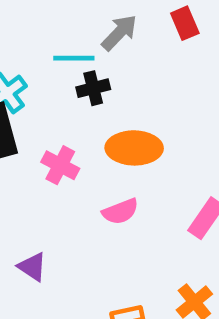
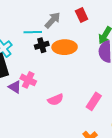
orange ellipse: (134, 148) -> (65, 47), moved
purple triangle: (32, 267) -> (15, 87), moved

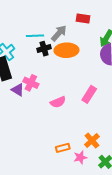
red rectangle: (82, 15) -> (83, 18), turned -56
gray arrow: (53, 20) -> (59, 33), moved
pink rectangle: (94, 101) -> (89, 94), moved

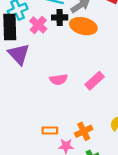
pink cross: (31, 83) -> (38, 25), moved
purple triangle: (18, 90) -> (19, 54), size x1.5

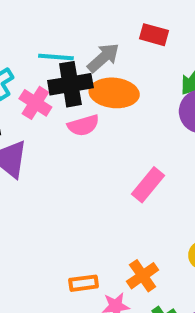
black cross: (60, 17) -> (70, 84), size x1.5
pink semicircle: (59, 80) -> (83, 125), moved

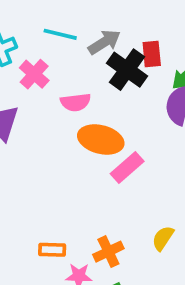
red rectangle: (154, 35) -> (152, 54), moved, turned 60
black cross: (70, 84) -> (127, 70), moved, turned 36
orange ellipse: (114, 93) -> (101, 139), moved

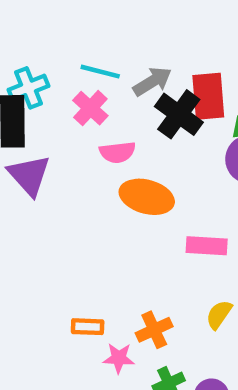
red rectangle: (152, 54) -> (208, 96), size x1.5
pink cross: (34, 74) -> (90, 108), moved
pink rectangle: (127, 167) -> (207, 246), moved, turned 44

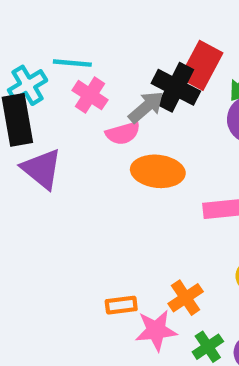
cyan line: (100, 72) -> (72, 63), moved
gray arrow: (152, 81) -> (146, 107), moved
red rectangle: (208, 96) -> (201, 65), turned 42
pink star: (119, 358) -> (156, 330), size x1.4

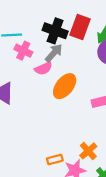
black cross: (176, 87) -> (55, 31), moved
orange ellipse: (158, 171) -> (65, 86), turned -50

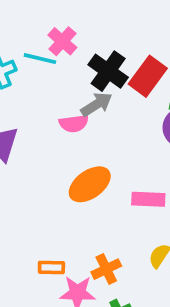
pink cross: (23, 51) -> (62, 41), moved
orange ellipse: (65, 86) -> (90, 184), moved

